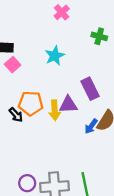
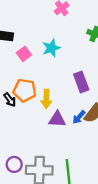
pink square: (13, 65) -> (24, 54), moved
purple triangle: (68, 105) -> (57, 119), moved

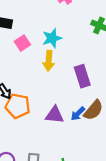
orange pentagon: (25, 90) -> (18, 106), moved
yellow arrow: (46, 99) -> (49, 61), moved

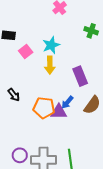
orange pentagon: (18, 106) -> (44, 108), moved
blue arrow: (78, 114) -> (67, 102), moved

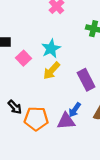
yellow arrow: (50, 65) -> (52, 71), turned 48
orange pentagon: (44, 108) -> (36, 119), moved

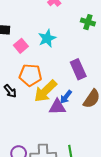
yellow arrow: (52, 71) -> (45, 91), moved, size x1.4
orange pentagon: (36, 119) -> (30, 75), moved

